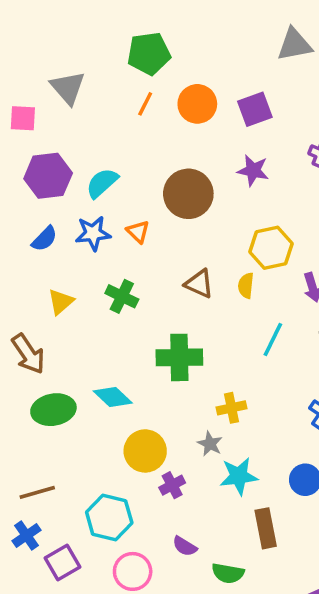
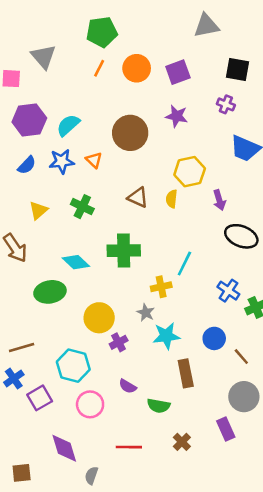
cyan line: (273, 339) -> (184, 263), moved
cyan diamond: (113, 397) -> (76, 262), moved
green ellipse: (53, 410) -> (50, 292), moved

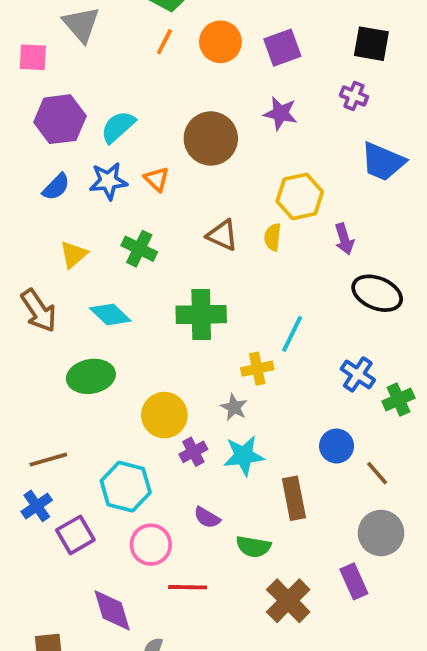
cyan diamond: (76, 262) -> (110, 314), moved
cyan star: (166, 336) -> (244, 456), moved
brown cross: (182, 442) -> (288, 601), size x1.6
red line: (129, 447) -> (188, 587), moved

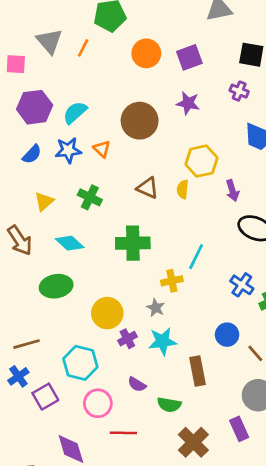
orange line: (164, 42) -> (83, 48), moved

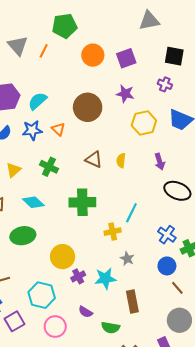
yellow hexagon: (201, 161) -> (144, 123), moved
gray star: (156, 308) -> (127, 259), moved
blue circle: (227, 335) -> (167, 266), moved

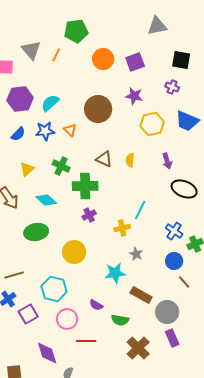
green cross: (82, 202) -> (85, 186), moved
purple cross: (78, 276) -> (89, 215), moved
brown rectangle: (132, 301) -> (141, 295), turned -50
gray circle: (179, 320) -> (167, 312), moved

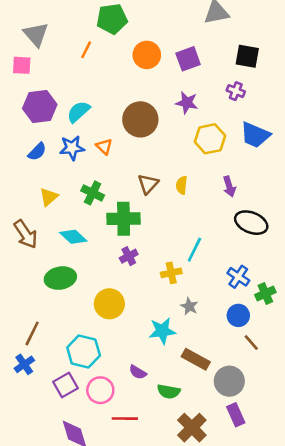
gray triangle: (31, 50) -> (36, 34), moved
brown triangle: (104, 159) -> (148, 184), turned 48
brown line: (14, 275) -> (32, 333), turned -48
purple square: (28, 314) -> (66, 385), moved

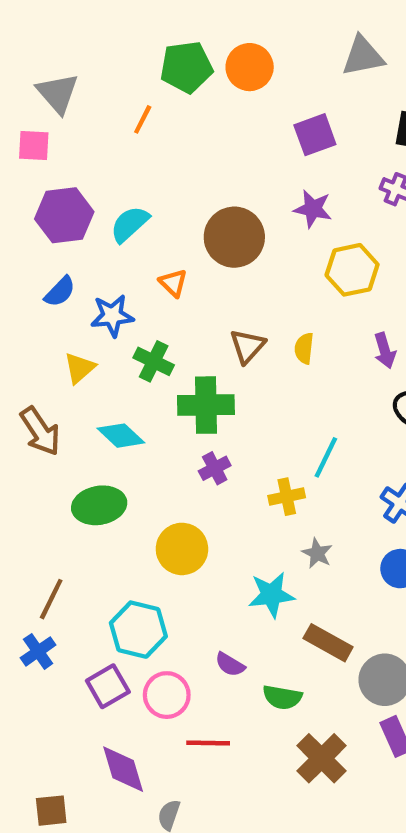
orange circle: (147, 55) -> (250, 67), moved
blue star: (72, 148) -> (112, 316), moved

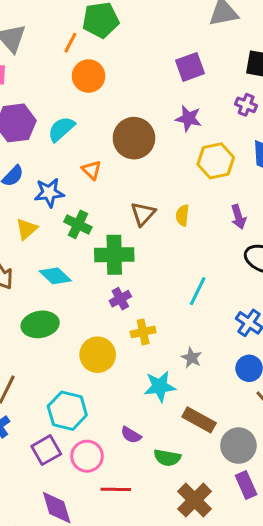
orange circle: (250, 67) -> (89, 76), moved
orange line: (143, 119) -> (70, 43), moved
yellow cross: (287, 497) -> (143, 332), moved

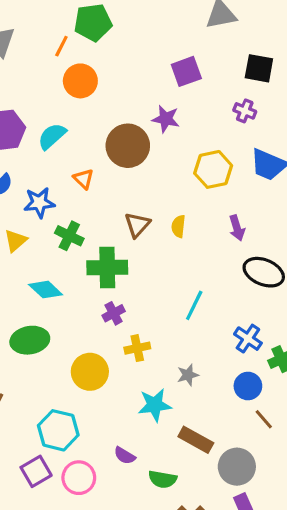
purple star: (188, 118) -> (166, 119), moved
gray star: (192, 358) -> (188, 375), turned 30

